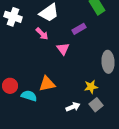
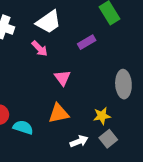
pink triangle: (63, 49) -> (62, 78), moved
orange triangle: (47, 84) -> (59, 113), moved

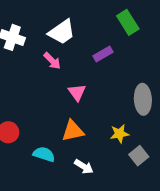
cyan semicircle: (23, 127) -> (44, 154), moved
gray square: (108, 139) -> (139, 156), moved
white arrow: (79, 141) -> (84, 167), moved, turned 54

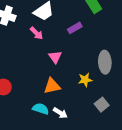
yellow star: (120, 134) -> (85, 80), moved
cyan semicircle: (44, 154) -> (41, 109), moved

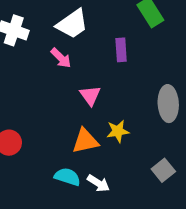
purple rectangle: (75, 28) -> (121, 50), turned -64
yellow star: (85, 80) -> (118, 131), moved

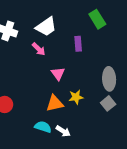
gray square: (163, 170) -> (108, 103), moved

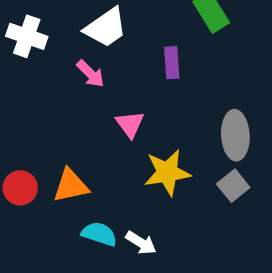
yellow star: (76, 97) -> (167, 172), size x1.5
orange triangle: (55, 103) -> (71, 186), moved

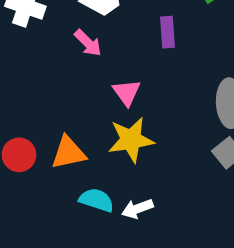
yellow star: (167, 172) -> (131, 140), moved
white arrow: (141, 243) -> (137, 209), turned 128

